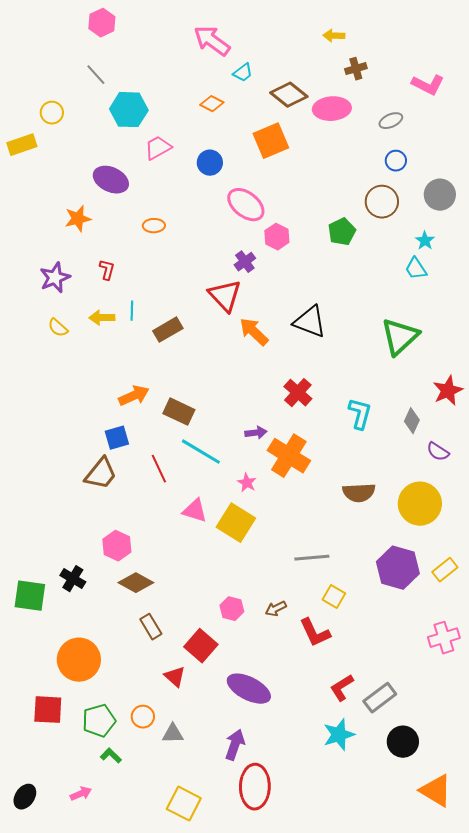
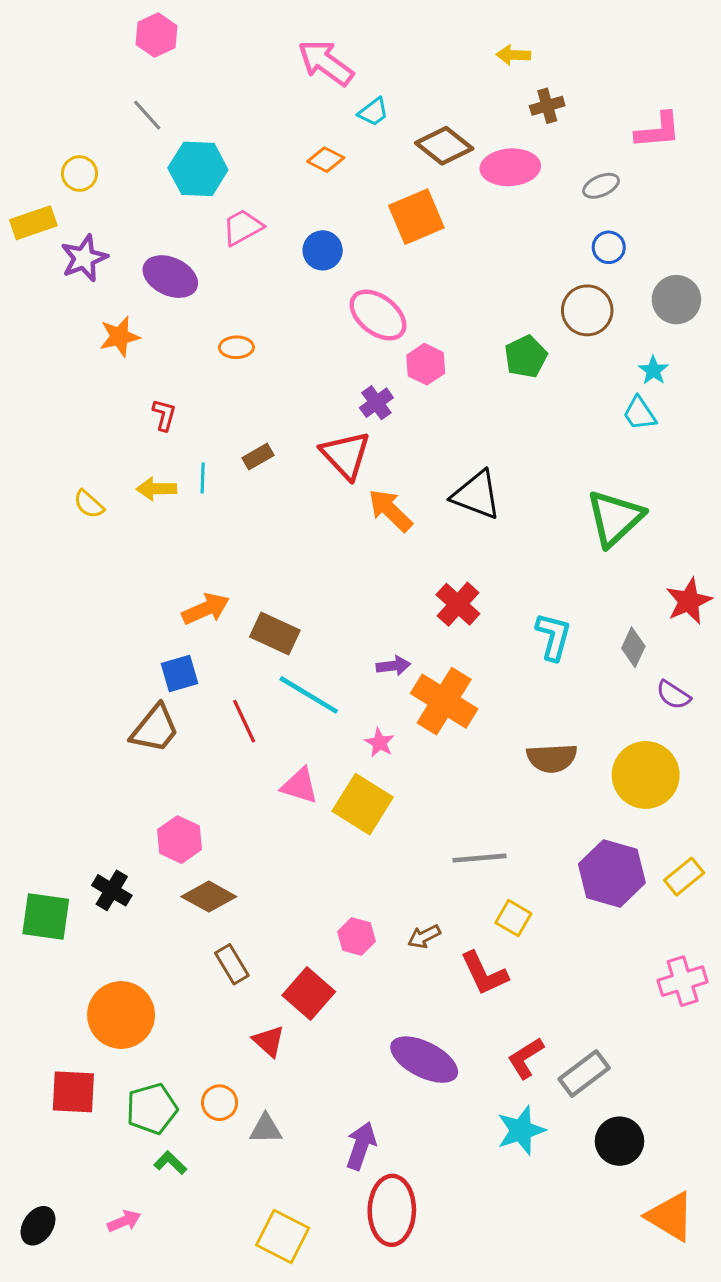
pink L-shape: (428, 85) -> (658, 130), turned -32
purple star: (55, 278) -> (84, 258), moved
brown rectangle: (168, 330) -> (258, 457), moved, size x0.7
purple ellipse: (249, 689) -> (424, 1060), moved

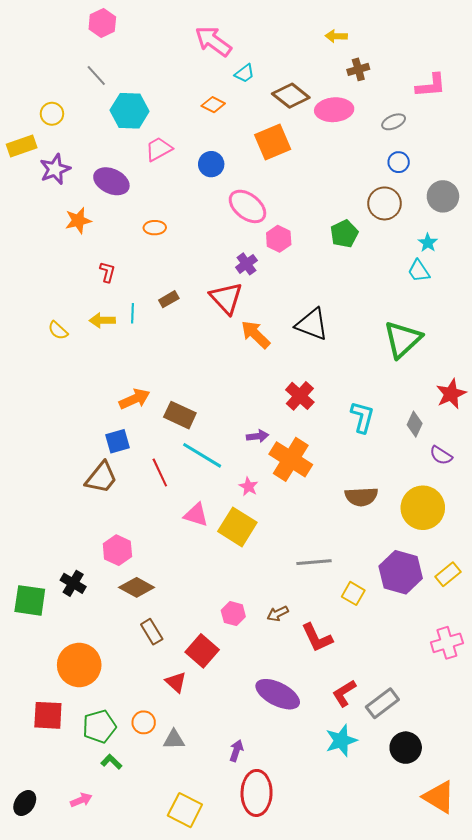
yellow square: (513, 918) -> (353, 593), moved
purple arrow: (361, 1146) -> (236, 751), size x0.7

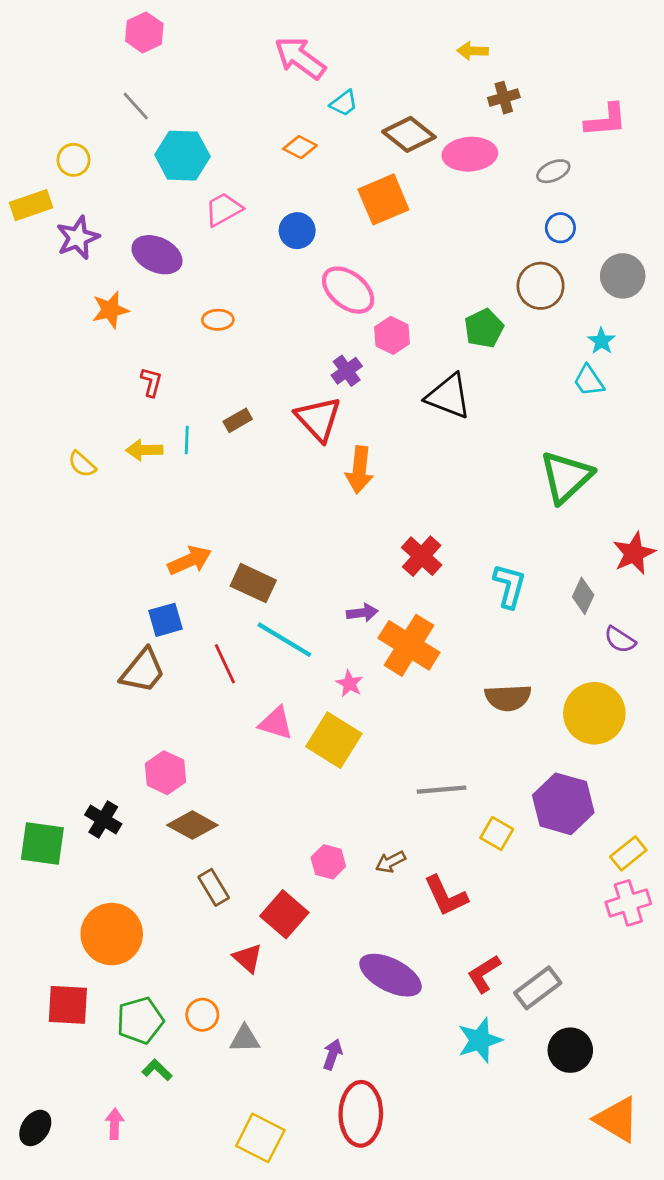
black triangle: (312, 324) -> (449, 396), moved
orange arrow: (256, 334) -> (359, 470), turned -128
yellow rectangle: (448, 574) -> (628, 853), moved
pink arrow: (81, 800) -> (115, 1124), turned -65

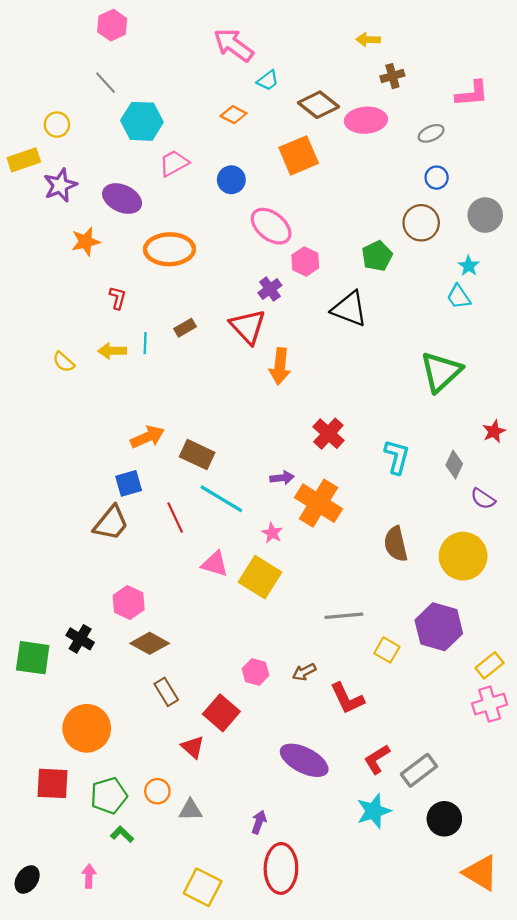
orange ellipse: (218, 320) -> (169, 249), size x2.0
red star: (634, 553) -> (494, 431), size x0.7
brown semicircle: (508, 698) -> (396, 544), turned 80

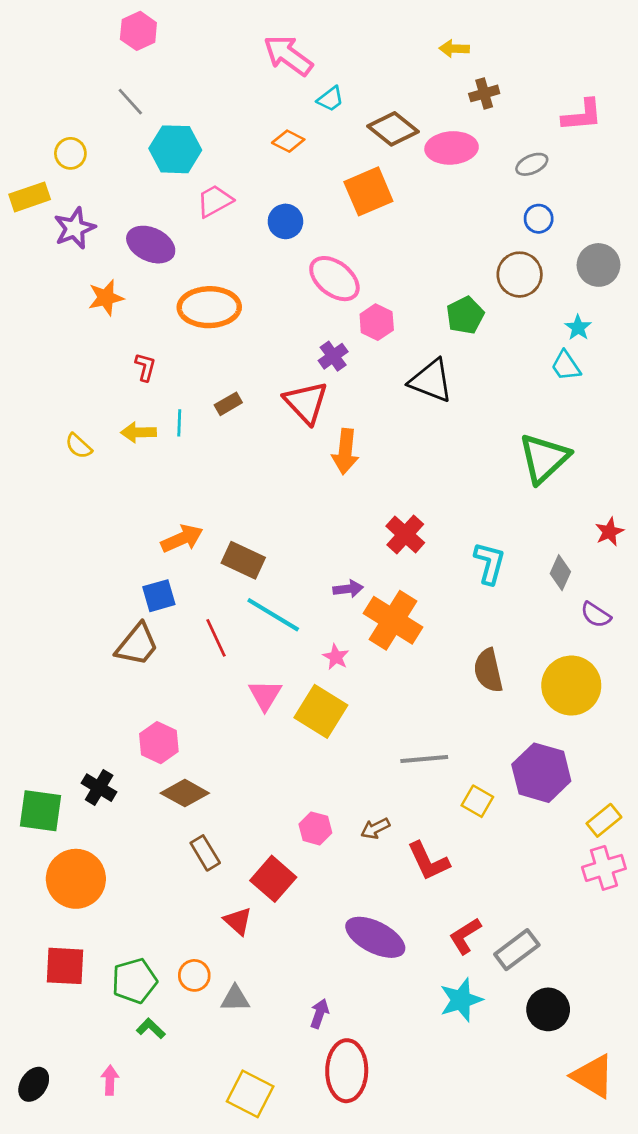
pink triangle: (215, 564) -> (265, 695), turned 44
orange circle: (87, 728) -> (76, 879), moved

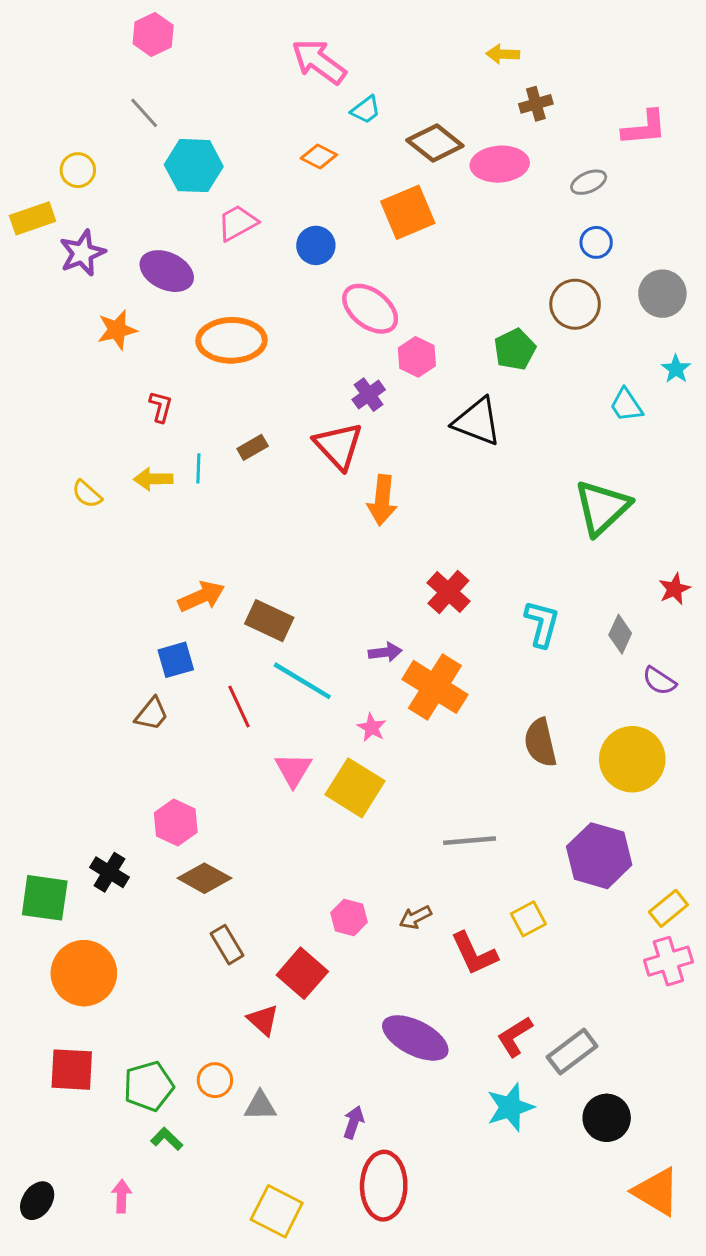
cyan star: (578, 328) -> (676, 369), moved
brown trapezoid: (137, 645) -> (152, 714), size x0.7
yellow square: (477, 801) -> (528, 919), moved, turned 32

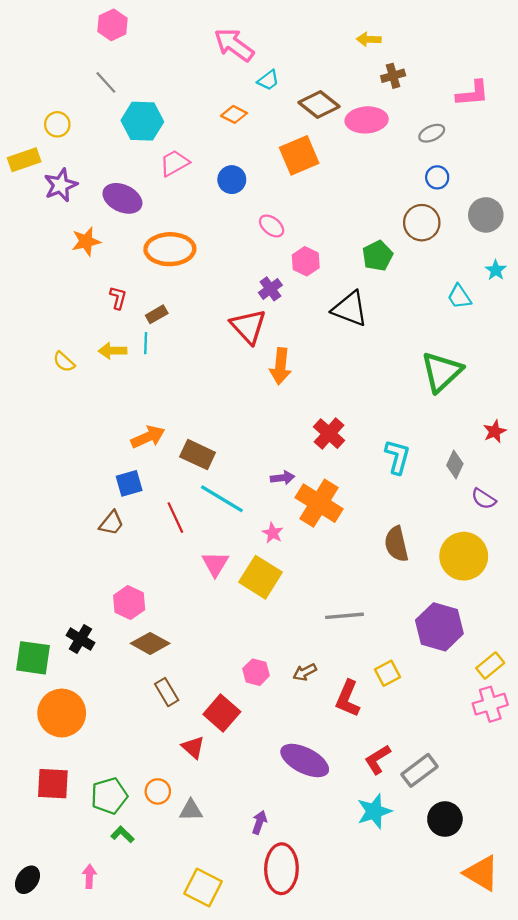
pink ellipse: (370, 309) -> (272, 226), size x0.6
brown rectangle: (253, 447) -> (157, 314), moved
red L-shape: (474, 954) -> (348, 699), turned 48

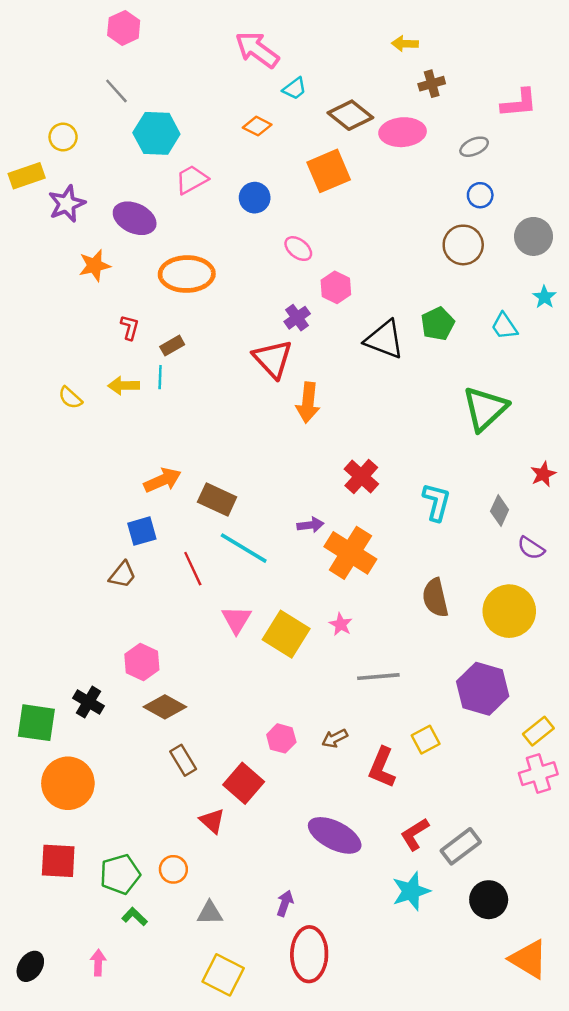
green pentagon: (378, 256) -> (438, 324), moved
pink star: (273, 533) -> (341, 624), moved
gray triangle: (191, 810) -> (210, 913), moved

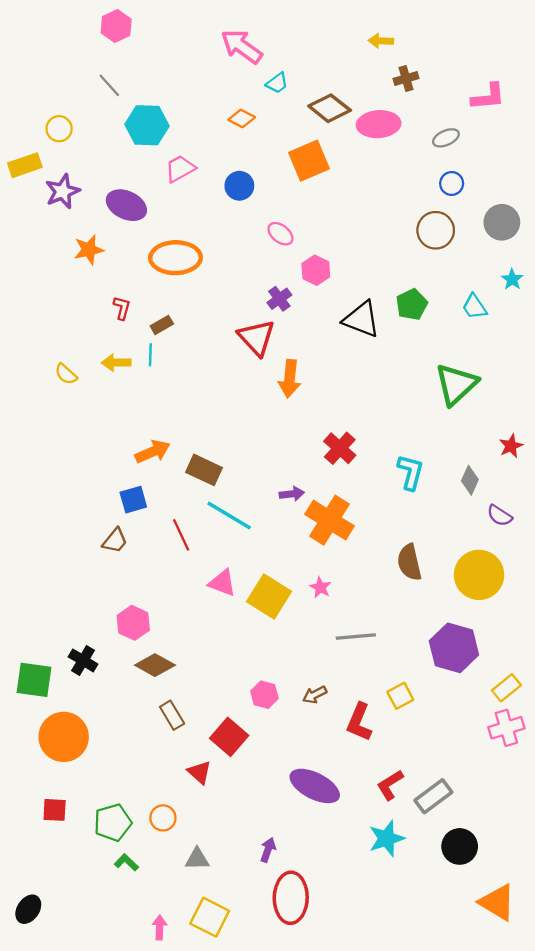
pink triangle: (236, 620) -> (222, 583), turned -40
red square: (58, 861) -> (55, 810), size x0.7
pink arrow: (98, 963) -> (160, 927), moved

